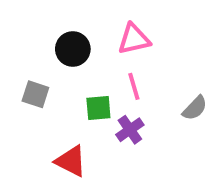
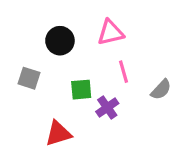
pink line: (134, 86) -> (124, 72), moved
red triangle: (71, 161) -> (58, 134), turned -44

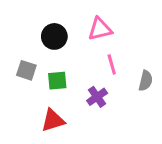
green square: (81, 90) -> (57, 81), moved
gray semicircle: (161, 90) -> (146, 81), turned -30

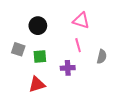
pink triangle: (100, 29) -> (81, 20), moved, turned 30
purple cross: (97, 97) -> (68, 68), turned 32

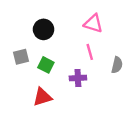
gray square: (18, 49) -> (21, 57), turned -32
green square: (40, 57) -> (46, 65), turned 32

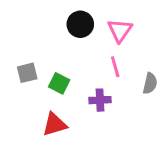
pink triangle: (93, 23) -> (120, 30), turned 48
black circle: (44, 29) -> (80, 24), moved

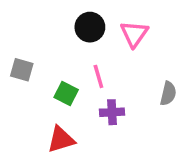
pink line: (115, 67) -> (98, 76), moved
gray square: (27, 73) -> (22, 70), moved, turned 30

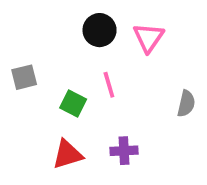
gray square: (22, 70) -> (24, 77), turned -30
purple cross: (112, 112) -> (124, 151), moved

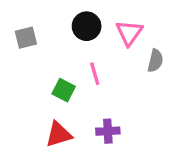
gray square: (24, 77) -> (26, 38), moved
gray semicircle: (186, 104) -> (155, 61), moved

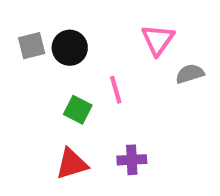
black circle: (87, 26) -> (70, 48), moved
gray semicircle: (155, 61) -> (190, 74), turned -120

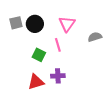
pink triangle: (158, 40) -> (67, 24), moved
purple cross: (132, 160) -> (58, 76), moved

